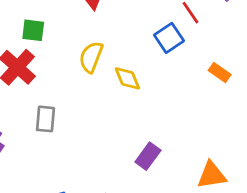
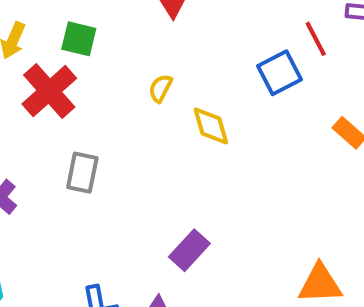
yellow semicircle: (91, 57) -> (160, 88), size x0.6
purple rectangle: (148, 156) -> (189, 250), moved

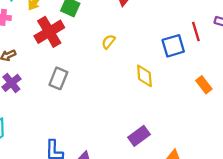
yellow diamond: (211, 126) -> (144, 76), moved
purple rectangle: (189, 250) -> (139, 136), moved

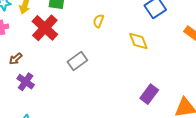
gray rectangle: (58, 78) -> (77, 61), moved, turned 48

